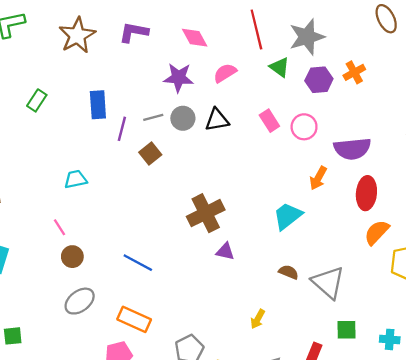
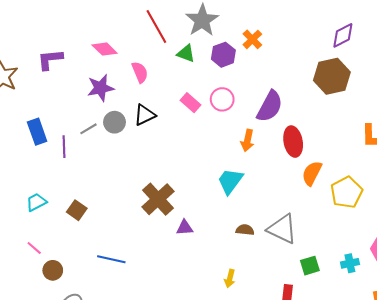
pink semicircle: (225, 73) -> (140, 72), turned 115
purple semicircle: (352, 149) -> (270, 106), turned -40
brown square: (150, 154) -> (77, 210), moved

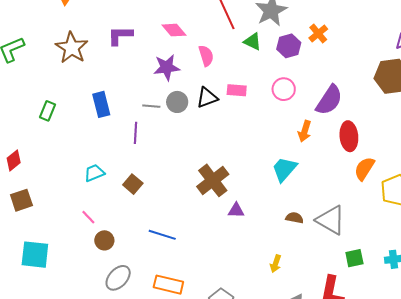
pink rectangle: (191, 103) -> (237, 90), moved, turned -42
gray line: (88, 129) -> (151, 106), turned 30
purple line: (64, 147) -> (136, 133), moved

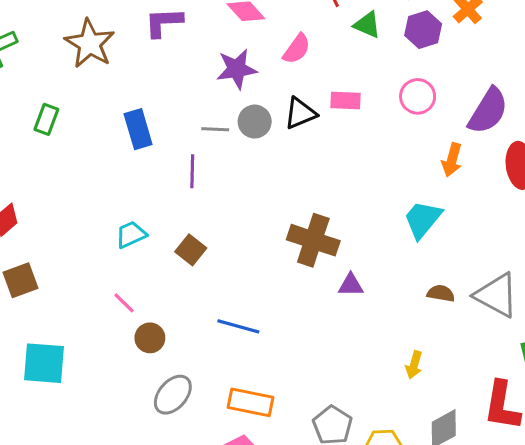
pink semicircle: (206, 56) -> (297, 49), turned 55
green rectangle: (47, 111) -> (46, 119), moved
brown cross: (213, 180) -> (313, 240), turned -32

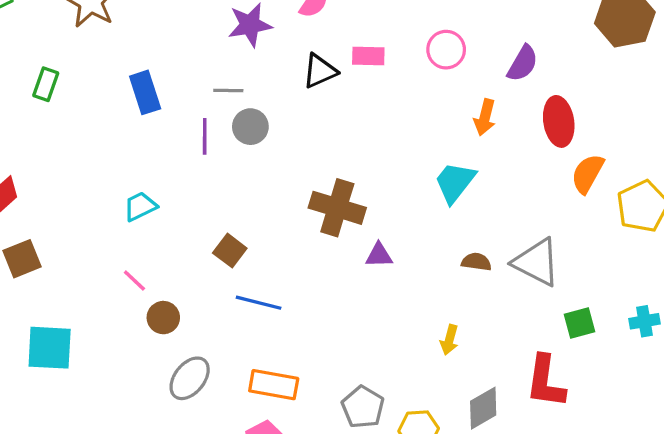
purple semicircle: (488, 111) -> (523, 63), size x0.7
gray circle: (255, 122) -> (250, 127), moved
brown square: (191, 250) -> (230, 251), moved

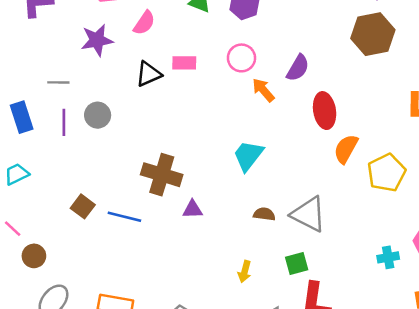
gray line: (228, 90) -> (58, 82), moved
blue rectangle: (145, 92) -> (22, 117), moved
orange arrow: (485, 117) -> (263, 90), moved, turned 125
blue line: (259, 303) -> (124, 217), moved
green square: (580, 323) -> (297, 263), moved

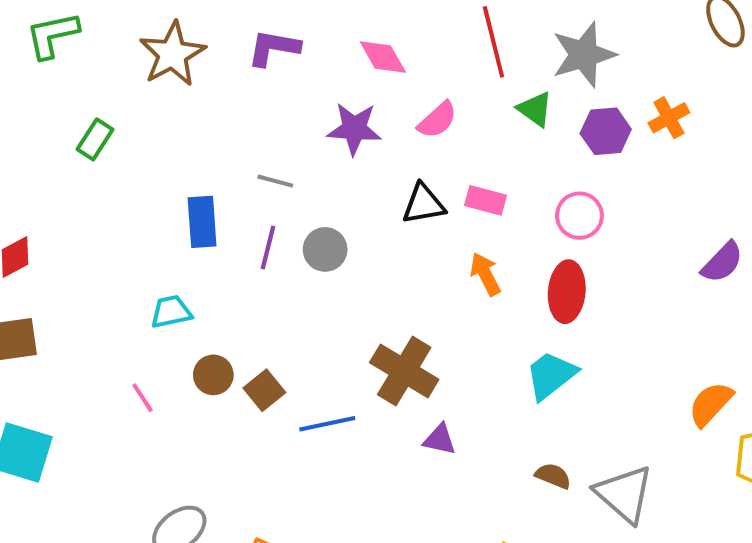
purple semicircle: (298, 68) -> (722, 262), moved
orange arrow: (263, 90) -> (485, 274), moved
red ellipse: (325, 111) -> (567, 292), moved
blue line: (124, 217) -> (327, 424), turned -40
brown circle: (34, 256) -> (213, 375), moved

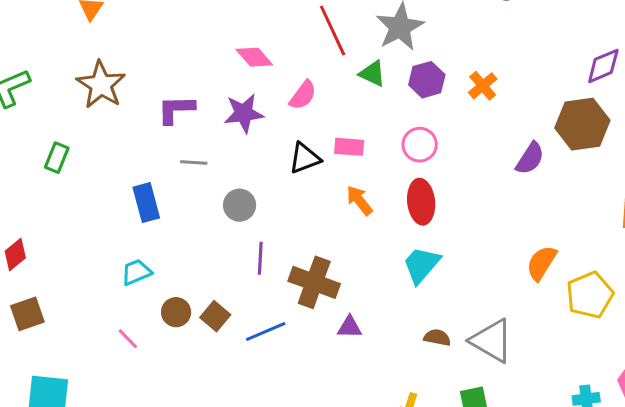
purple L-shape: (274, 48) -> (176, 109), moved
orange cross: (669, 118) -> (483, 86), moved
purple line: (268, 248) -> (260, 258), moved

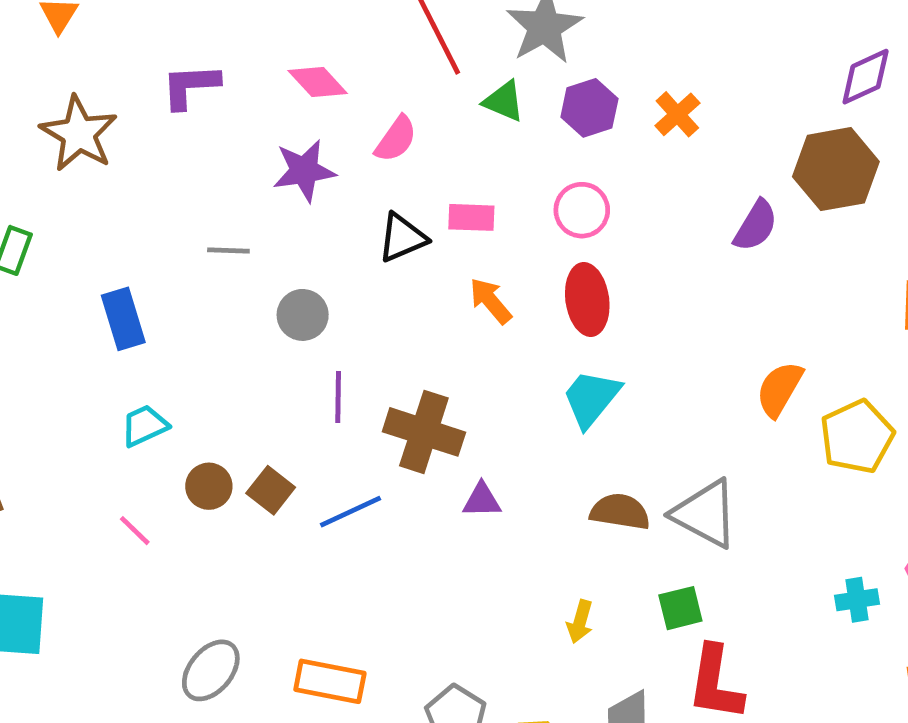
purple L-shape: (176, 109) -> (190, 86), moved
blue rectangle: (146, 203) -> (123, 319), moved
brown semicircle: (437, 338) -> (620, 512), size x1.4

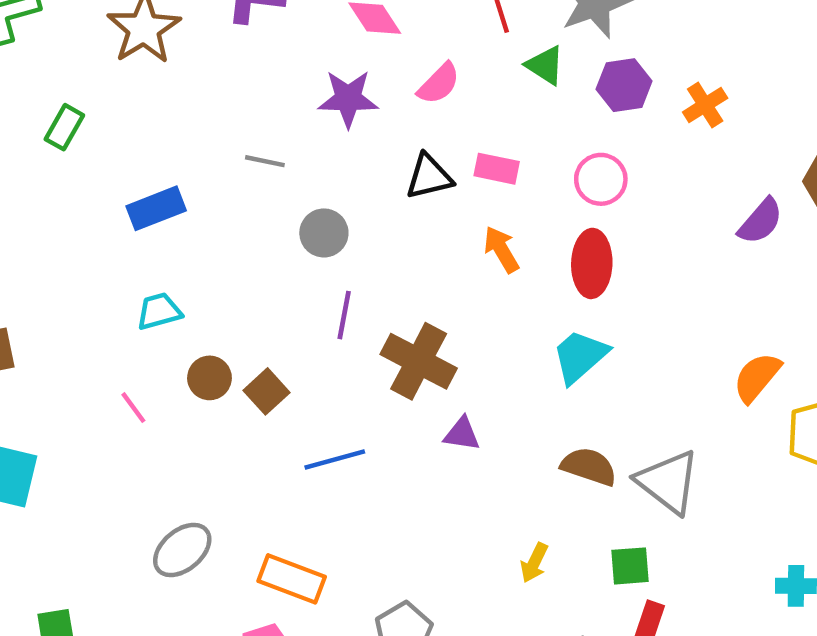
blue rectangle: (123, 319) -> (156, 208), turned 76
blue line: (351, 512) -> (335, 459), moved

